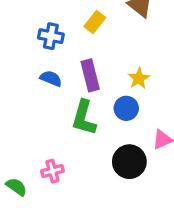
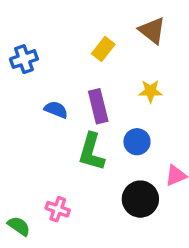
blue cross: (51, 36) -> (24, 59), moved, turned -30
yellow star: (139, 78) -> (150, 91), moved, turned 30
pink cross: (52, 171) -> (58, 209), turned 35

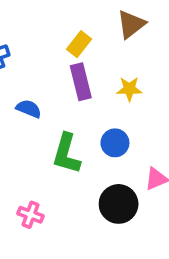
brown triangle: (152, 30) -> (131, 24), turned 44
purple rectangle: (98, 106) -> (81, 82), moved

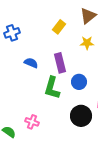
purple rectangle: (81, 82) -> (60, 63), moved
yellow star: (129, 89) -> (87, 43), moved

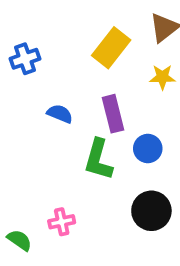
yellow rectangle: (59, 27) -> (111, 48), size x1.5
pink cross: (32, 122) -> (62, 222), turned -32

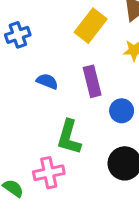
green L-shape: (98, 159) -> (69, 137), moved
pink cross: (62, 222) -> (49, 173), size x1.4

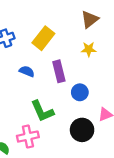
yellow rectangle: (91, 26) -> (43, 38), moved
green L-shape: (69, 137) -> (42, 111), turned -40

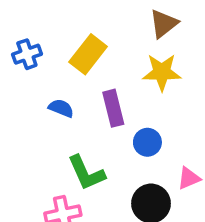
yellow star: (89, 49) -> (162, 72), size x1.5

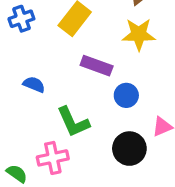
blue semicircle: (61, 108) -> (34, 84), moved
purple rectangle: (113, 108) -> (97, 66), turned -56

